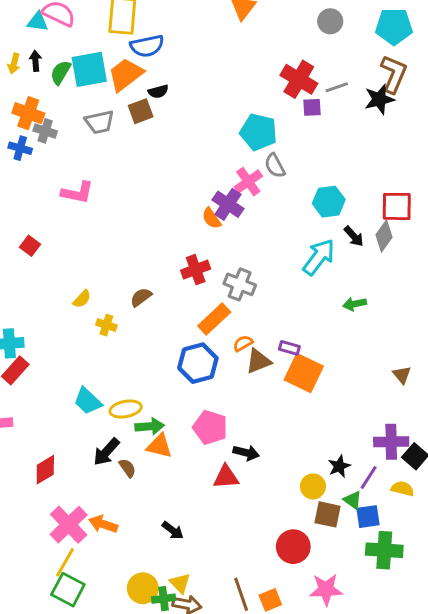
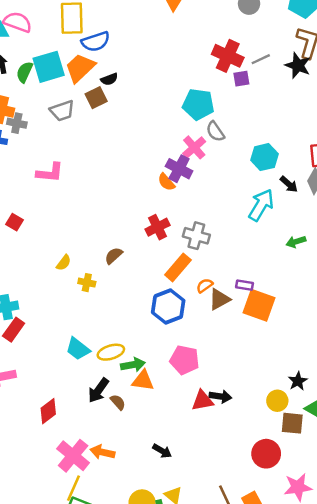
black star: (379, 99) -> (298, 65), turned -30
black arrow: (246, 453) -> (220, 396), moved

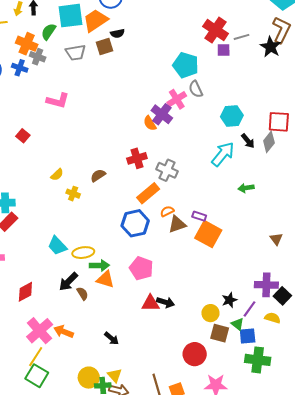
green semicircle: (25, 72) -> (49, 32), moved

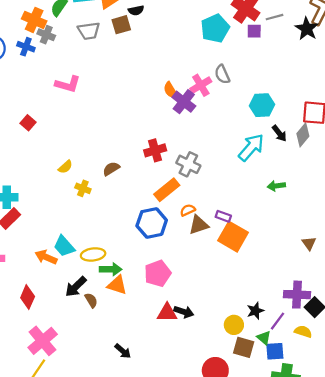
cyan pentagon: (186, 65) -> (215, 28), moved, turned 30
orange semicircle: (150, 123) -> (171, 90), moved
pink pentagon: (141, 268) -> (158, 273), turned 30
red diamond: (25, 292) -> (28, 297), turned -40
orange arrow: (64, 332) -> (46, 257), moved

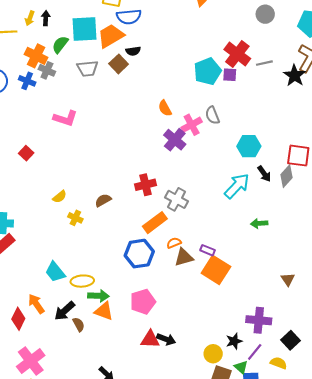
brown square: (121, 25) -> (119, 64), turned -30
purple square: (254, 31) -> (230, 75), moved
orange semicircle: (171, 90) -> (165, 108), moved
orange arrow: (46, 257) -> (36, 304), moved, turned 30
purple cross: (297, 295) -> (259, 320), moved

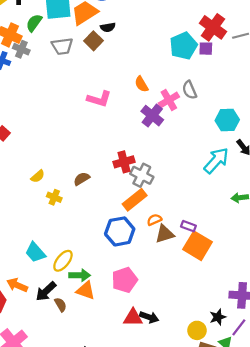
pink L-shape: (65, 118) -> (99, 99), moved
gray cross: (177, 199) -> (142, 175), moved
yellow ellipse: (82, 281) -> (63, 261), turned -45
orange arrow: (36, 304) -> (17, 285), turned -30

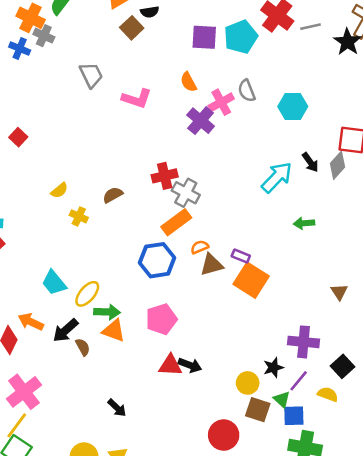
gray trapezoid: (62, 46) -> (91, 75), moved, turned -110
purple square: (206, 49) -> (204, 37), moved, size x1.5
cyan hexagon: (227, 120) -> (293, 106), moved

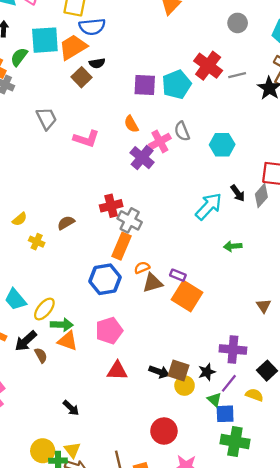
orange rectangle: (176, 222) -> (121, 246), turned -30
black arrow: (190, 365) -> (159, 372), moved
brown square: (258, 410) -> (179, 370), moved

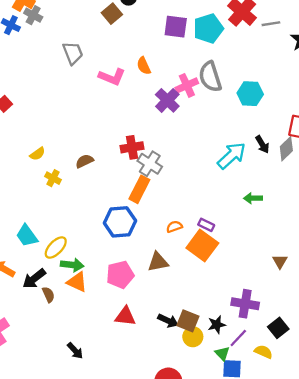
orange semicircle: (131, 124) -> (144, 66), moved
gray semicircle: (182, 131) -> (210, 77), size x1.5
orange semicircle: (142, 268) -> (174, 227), moved
purple rectangle: (178, 275) -> (206, 225), moved
brown triangle: (152, 283) -> (158, 262), moved

